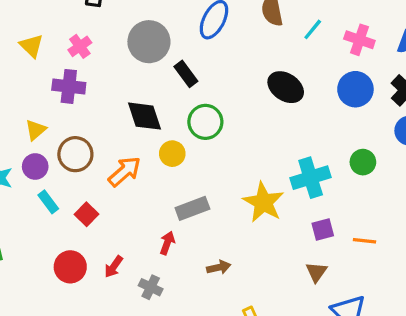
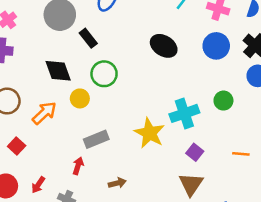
purple square: (323, 230) -> (195, 152), turned -35
orange line: (364, 241) -> (241, 154), moved
brown triangle: (316, 272) -> (191, 184), size x1.5

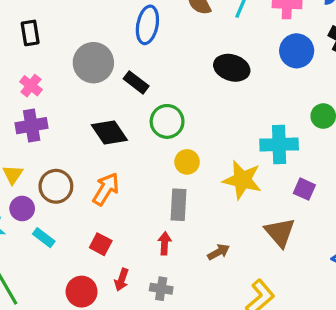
yellow circle: (80, 98) -> (187, 162), moved
cyan cross: (184, 113) -> (279, 144), turned 32
gray rectangle: (96, 139) -> (178, 205), turned -50
red square: (17, 146) -> (101, 244), moved
brown triangle: (191, 184) -> (280, 232), moved

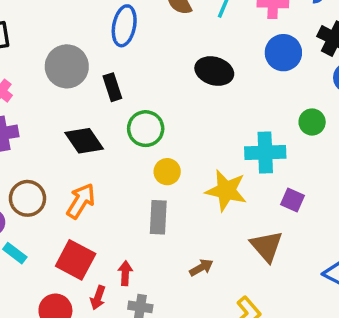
black rectangle: (136, 82) -> (112, 87), turned 35
red arrow: (165, 243) -> (125, 273), moved
red square: (101, 244) -> (76, 260), size x1.6

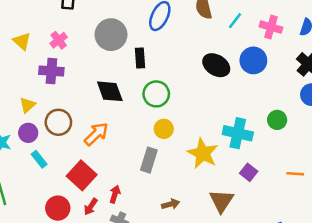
blue circle: (283, 53) -> (253, 60), moved

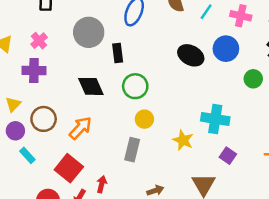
green circle: (277, 120) -> (253, 79), moved
yellow star: (203, 153) -> (183, 140), size x0.7

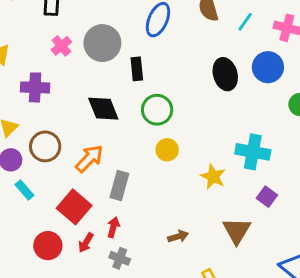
pink cross: (39, 41) -> (61, 46), moved
black ellipse: (191, 55) -> (225, 74), turned 45
gray rectangle: (132, 150) -> (119, 185), moved

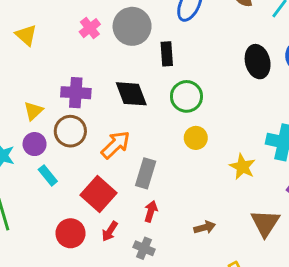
purple cross: (35, 87) -> (76, 93), moved
red arrow: (113, 227) -> (151, 211), moved

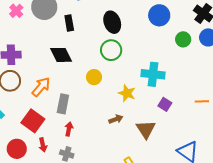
black ellipse: (258, 62) -> (112, 22), moved
black diamond: (131, 94) -> (61, 55), moved
green circle: (186, 96) -> (111, 50), moved
brown arrow: (205, 227) -> (116, 119), moved
red arrow: (110, 231) -> (43, 145), turned -40

